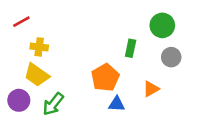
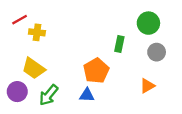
yellow cross: (39, 47) -> (37, 32), moved
orange triangle: (151, 89) -> (147, 86), moved
blue triangle: (117, 104) -> (87, 95), moved

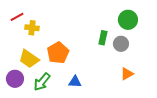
gray circle: (157, 52) -> (121, 44), moved
orange pentagon: (96, 71) -> (58, 53), moved

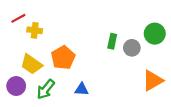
green circle: (128, 20) -> (155, 34), moved
orange triangle: (127, 74) -> (153, 81), moved, size x1.5

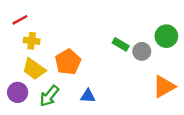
yellow cross: (35, 30) -> (32, 41), moved
green rectangle: (112, 41) -> (121, 44), turned -72

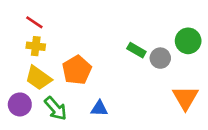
red line: (20, 20) -> (34, 22), moved, turned 63
orange triangle: (164, 87) -> (185, 98), turned -30
green arrow: (49, 96) -> (56, 108), turned -80

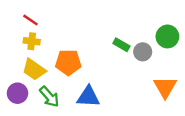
orange pentagon: (77, 70) -> (68, 62), turned 30
blue triangle: (99, 108) -> (88, 97), size x1.5

